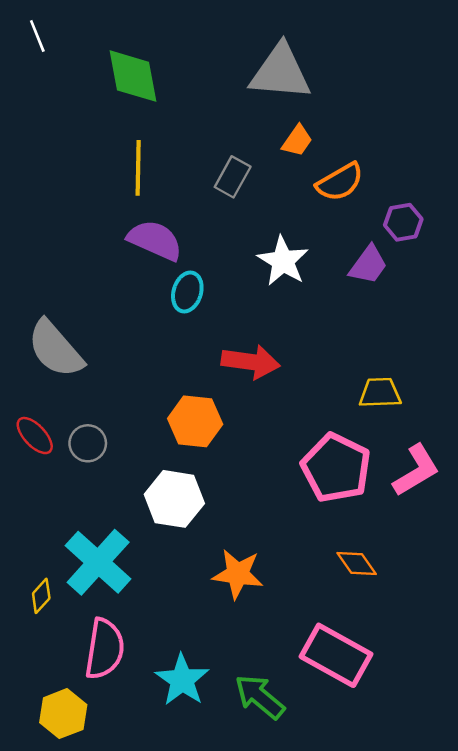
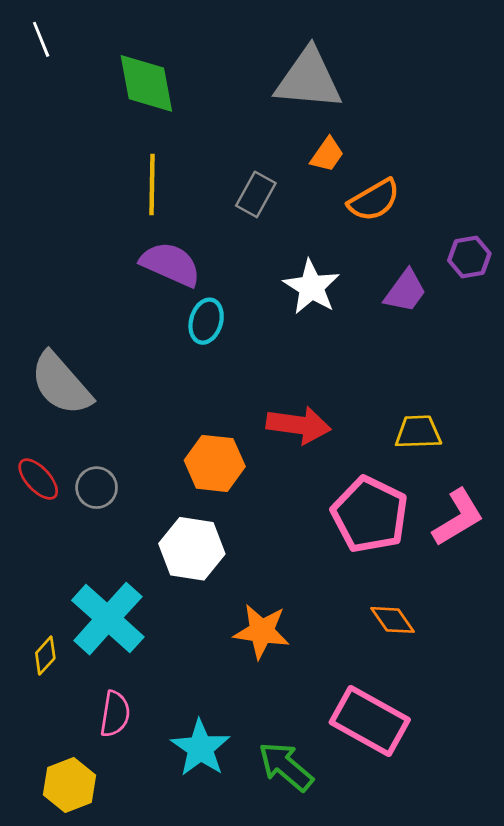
purple hexagon: (403, 222) -> (469, 257), moved
red arrow: (251, 362) -> (299, 425), moved
pink semicircle: (105, 649) -> (115, 714), size x0.7

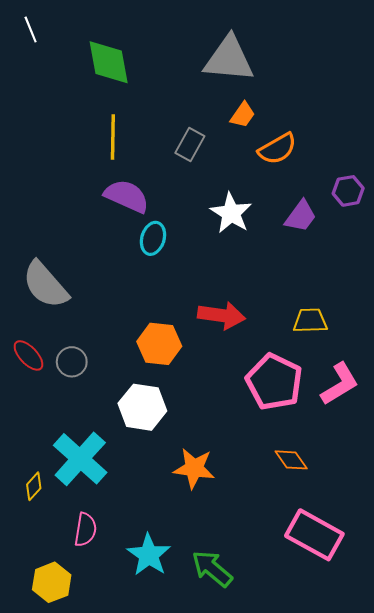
pink rectangle: (370, 721) -> (314, 535), moved

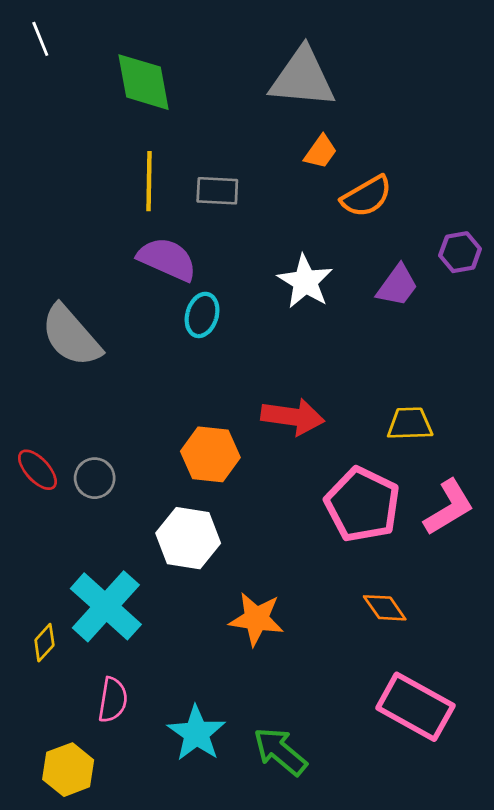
gray rectangle: (190, 144) -> (217, 191), moved, turned 64
gray semicircle: (45, 285) -> (71, 336), moved

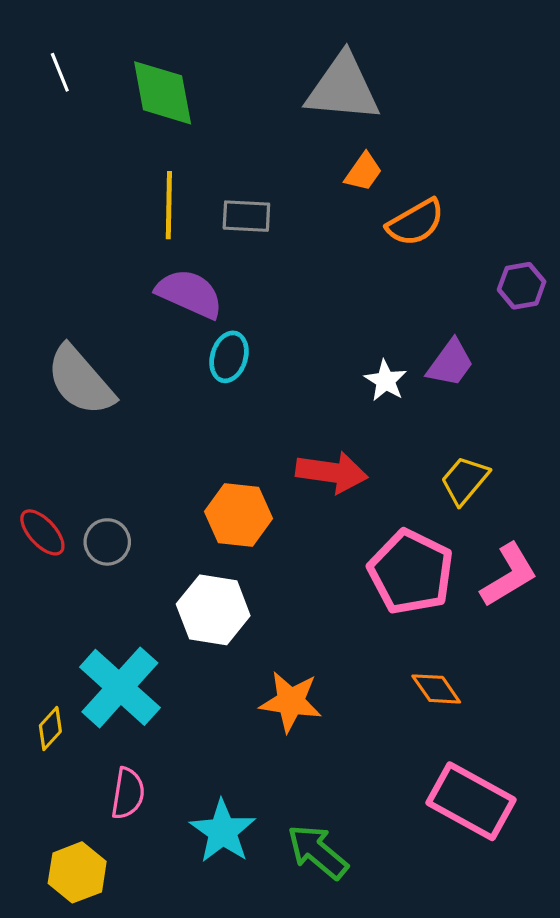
white line: (40, 39) -> (60, 72), moved
white star: (305, 281) -> (386, 381), moved, size x0.7
purple trapezoid: (397, 286) -> (450, 363), moved
yellow trapezoid: (410, 424) -> (465, 480), turned -48

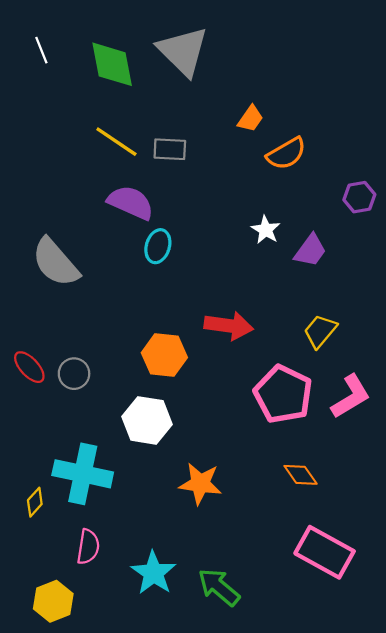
gray triangle: (343, 88) -> (183, 51), moved, turned 40
yellow line: (169, 205) -> (116, 142), turned -57
white star: (386, 381) -> (266, 230), moved
cyan cross: (120, 687) -> (83, 474), turned -30

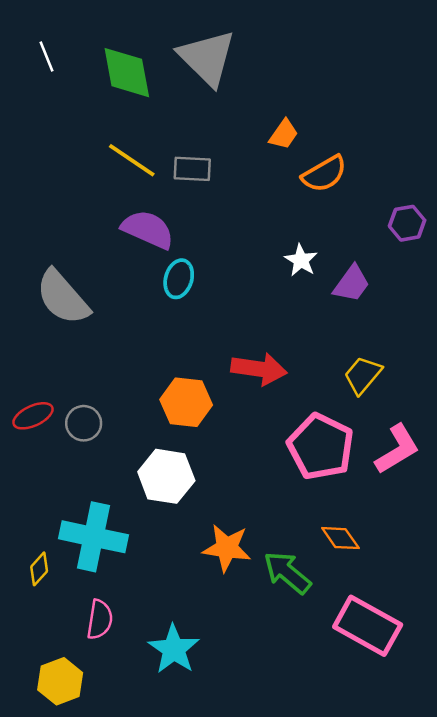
red ellipse: (29, 367) -> (33, 416), turned -72
green arrow: (219, 587) -> (287, 573), moved

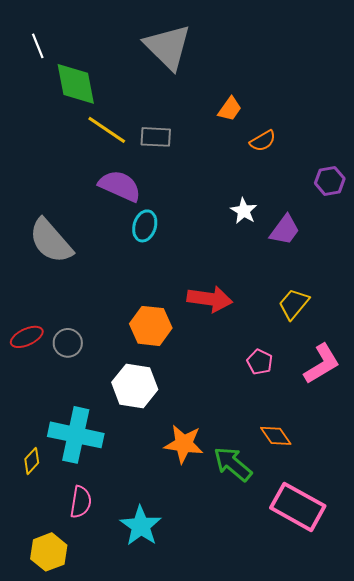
green diamond: (127, 73) -> (76, 84), moved
orange semicircle: (324, 174) -> (263, 141), size x0.7
pink pentagon: (321, 447) -> (260, 362), size x0.5

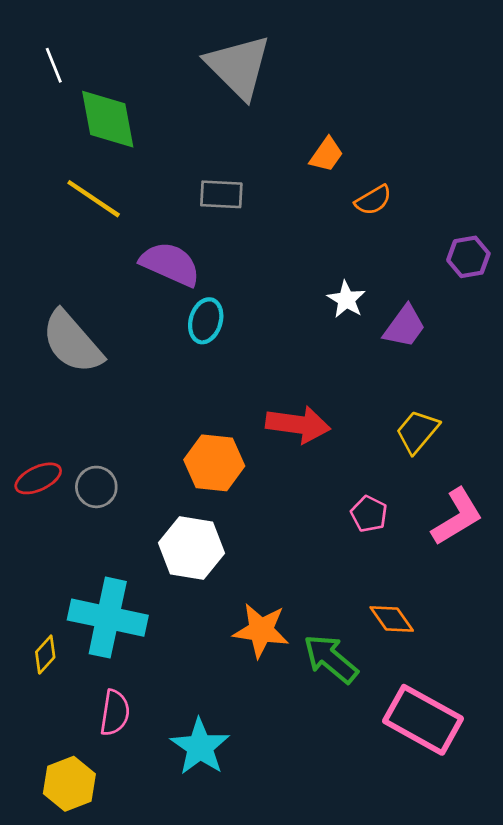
yellow line: (107, 130) -> (94, 199), moved

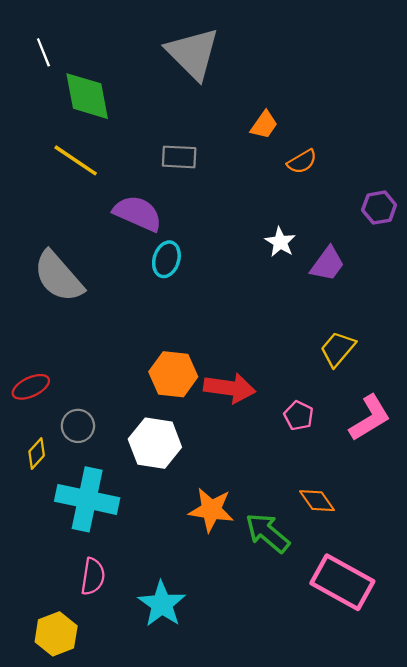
red arrow: (298, 424) -> (230, 388), moved
gray circle: (96, 487) -> (78, 426), moved
yellow diamond: (45, 655) -> (37, 454), moved

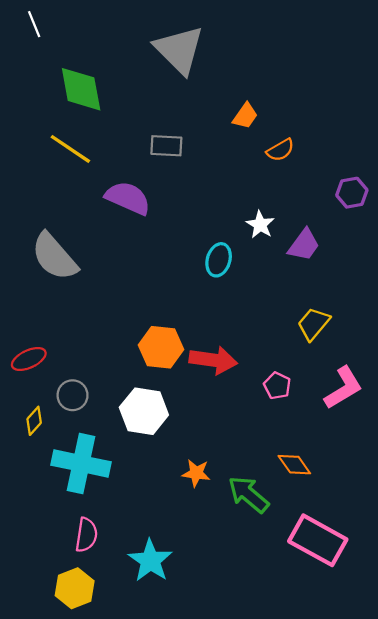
white line: (43, 52) -> (34, 24), moved
cyan ellipse: (166, 259) -> (219, 260), moved
orange star: (211, 510) -> (196, 473), size x0.7
yellow hexagon: (56, 634) -> (75, 588), moved

